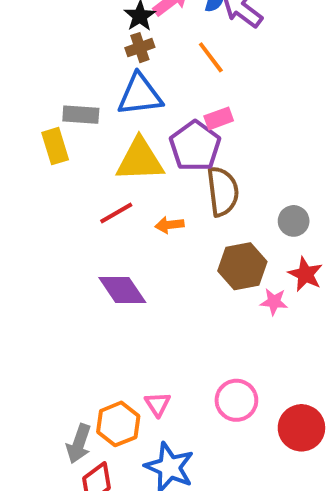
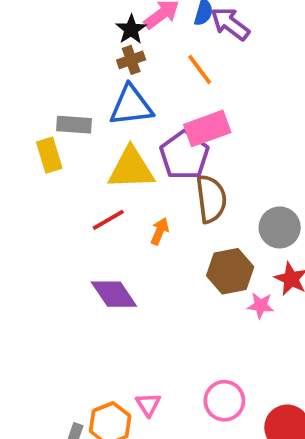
pink rectangle: (219, 118) -> (207, 128), size x1.6
gray circle: (294, 221) -> (280, 227), size x1.4
orange arrow: (169, 225) -> (160, 231), turned 120

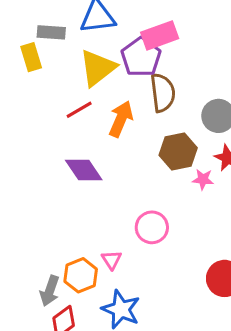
yellow triangle: (131, 168) -> (98, 68), turned -36
orange arrow: (160, 231) -> (121, 119), size x1.6
pink circle: (224, 401) -> (152, 227), moved

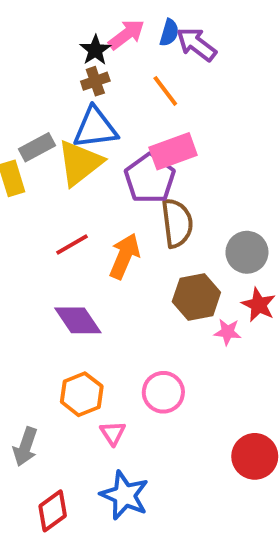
gray rectangle: (51, 32) -> (37, 147), turned -32
yellow triangle: (98, 68) -> (80, 163), moved
orange hexagon: (81, 275) -> (82, 394), moved
gray arrow: (50, 291) -> (25, 447), moved

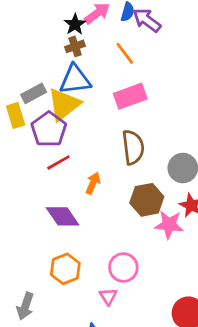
purple pentagon: (150, 178) -> (49, 129), moved
orange arrow: (124, 256) -> (93, 183), moved, size x0.7
pink star: (228, 332) -> (169, 225), size x1.5
pink triangle: (113, 433) -> (108, 296), moved

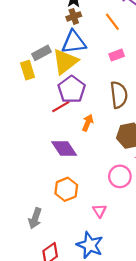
pink rectangle: (130, 96) -> (117, 55), size x0.6
purple pentagon: (49, 129) -> (72, 89), moved
pink circle: (123, 267) -> (120, 176), moved

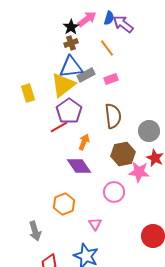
gray rectangle: (42, 53) -> (86, 75), moved
purple diamond: (64, 148) -> (79, 166), moved
gray arrow: (35, 218) -> (35, 231), turned -36

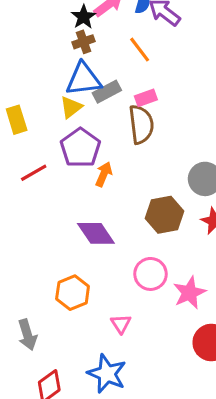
yellow triangle: (63, 85) -> (71, 107), size x0.6
brown semicircle: (113, 116) -> (141, 124), moved
red line: (59, 127) -> (34, 173), moved
orange arrow: (84, 142) -> (104, 174), moved
pink star: (139, 172) -> (189, 293), moved, turned -30

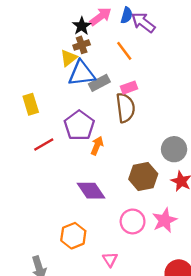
yellow triangle: (71, 107) -> (69, 58), moved
pink star: (189, 293) -> (165, 220), moved

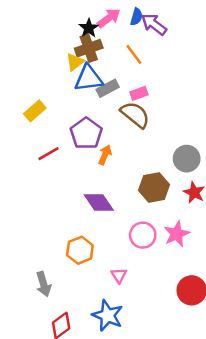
brown cross: (82, 45) -> (89, 48), size x1.5
yellow rectangle: (31, 104) -> (35, 111), turned 66
brown semicircle: (125, 108) -> (135, 115), turned -44

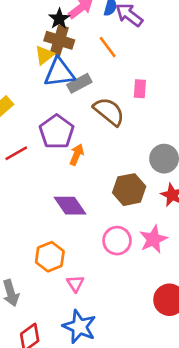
brown cross: (89, 48) -> (59, 40), turned 36
pink rectangle: (139, 93) -> (140, 89), moved, turned -66
pink triangle: (119, 275) -> (75, 284), moved

